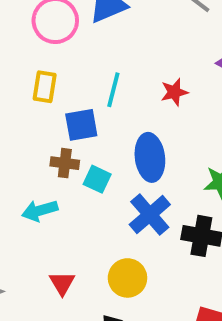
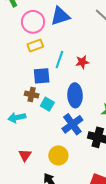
yellow rectangle: (45, 87) -> (35, 46), moved, turned 56
red star: (174, 92) -> (82, 62), moved

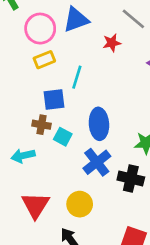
red star: (82, 62) -> (112, 43), moved
red triangle: (25, 155) -> (35, 205), size x1.6

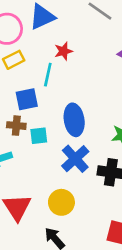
red star: (112, 43) -> (63, 51), moved
cyan square: (63, 137) -> (39, 136), turned -30

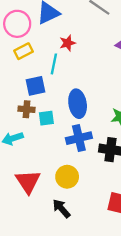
blue cross: (75, 159) -> (79, 138), turned 30

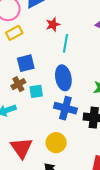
cyan line: (54, 64) -> (65, 43), moved
brown cross: (27, 109) -> (18, 84), turned -32
blue cross: (79, 138) -> (65, 108), turned 30

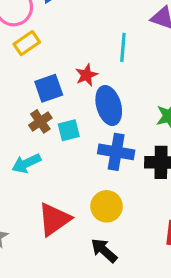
red star: (53, 24) -> (86, 75), moved
cyan line: (65, 43) -> (123, 47), moved
red triangle: (22, 148) -> (54, 219), turned 35

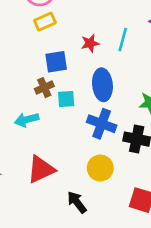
red star: (86, 75) -> (90, 43), moved
yellow circle: (107, 206) -> (100, 168), moved

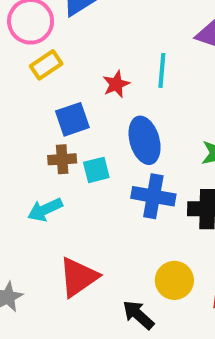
brown cross: (44, 88) -> (62, 159), turned 30
yellow circle: (100, 168) -> (174, 280), moved

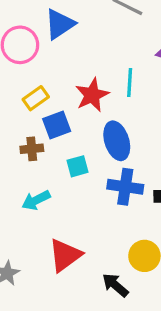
yellow rectangle: (46, 65) -> (36, 98), moved
red star: (116, 84) -> (92, 95), size x1.5
brown cross: (62, 159) -> (32, 149), moved

